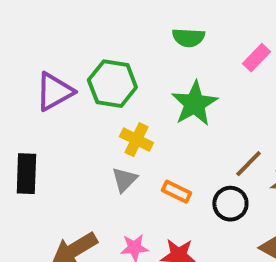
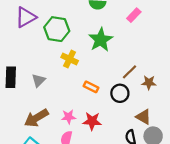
purple triangle: (54, 92) -> (26, 17), moved
gray triangle: (124, 180) -> (39, 80), moved

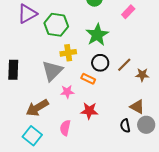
yellow cross: (70, 59) -> (68, 53), turned -35
gray triangle: (39, 80) -> (52, 71), moved, size x1.6
black circle: (120, 93) -> (100, 63), moved
pink star: (69, 117) -> (67, 92), moved

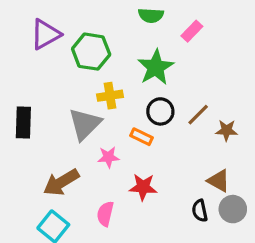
pink rectangle: (128, 12) -> (192, 31), moved

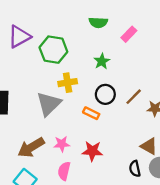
green star: (156, 67) -> (102, 61), size x0.6
pink star: (108, 157) -> (62, 144), moved

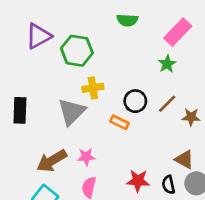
pink rectangle: (129, 34) -> (178, 32), moved, size x1.5
green star: (102, 61) -> (167, 64), moved
red star: (92, 151) -> (138, 181), moved

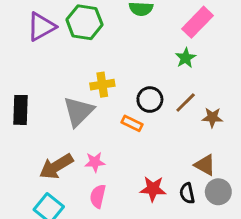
green hexagon: (77, 51) -> (84, 22), moved

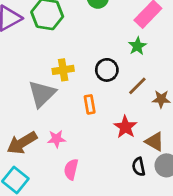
black circle: (150, 100) -> (107, 70), moved
orange rectangle: (132, 123) -> (90, 104), turned 54
red star: (153, 189) -> (125, 127), moved, turned 30
pink semicircle: (98, 196) -> (71, 169), moved

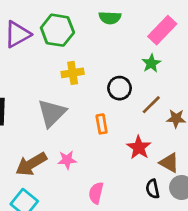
yellow cross: (63, 70) -> (73, 73), moved
pink semicircle: (71, 169) -> (96, 193), moved

